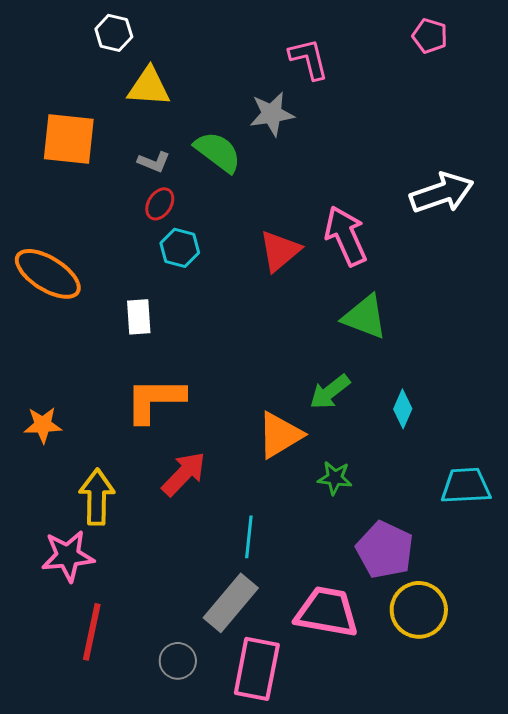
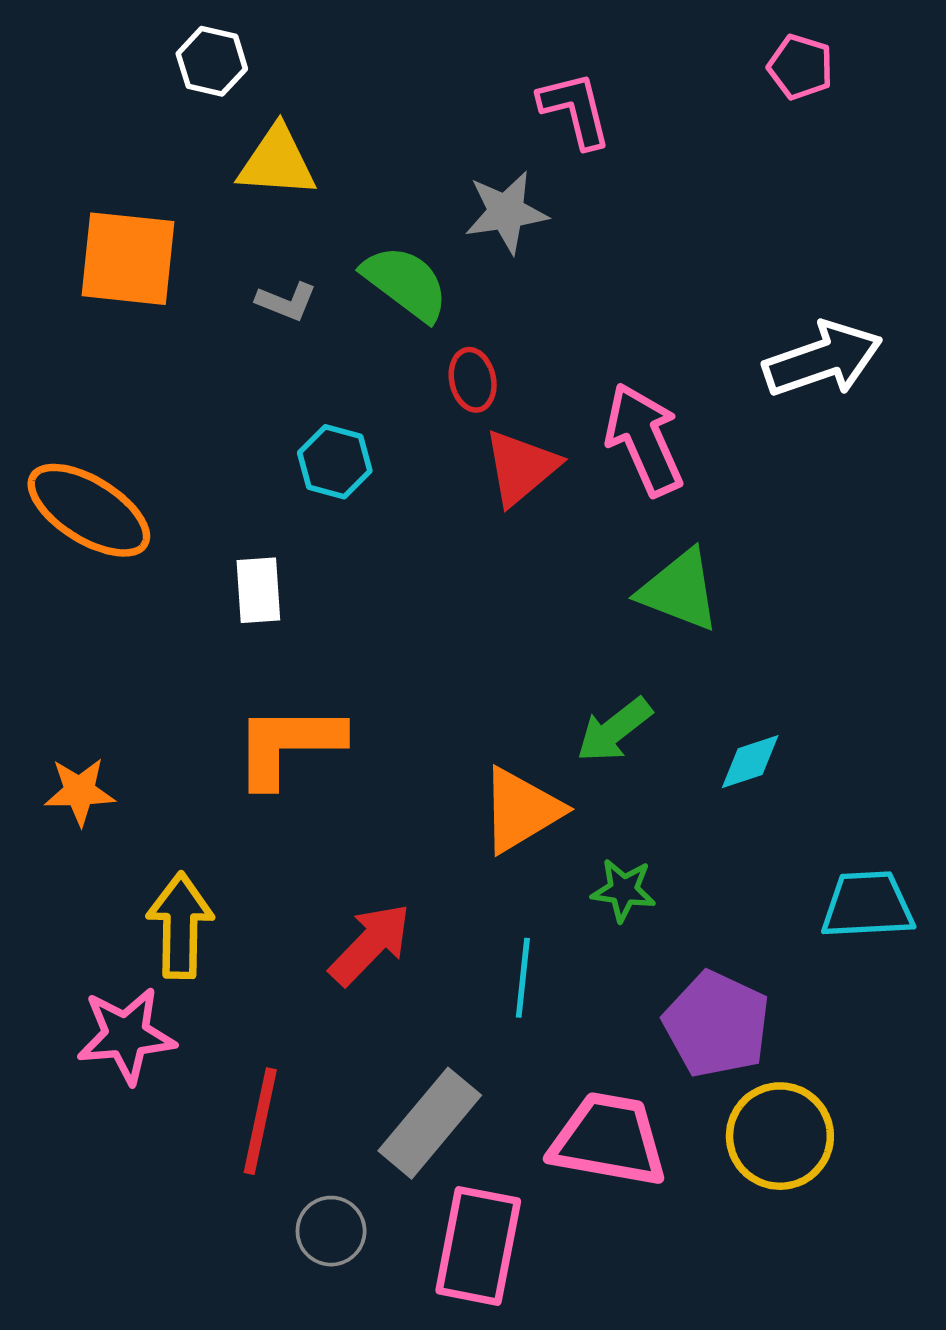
red ellipse: (160, 204) -> (473, 380), moved, turned -44
cyan diamond: (403, 409) -> (750, 762), turned 48
red arrow: (184, 474) -> (370, 944), moved
cyan line: (249, 537) -> (523, 978), moved
red line: (92, 632) -> (260, 1121), moved

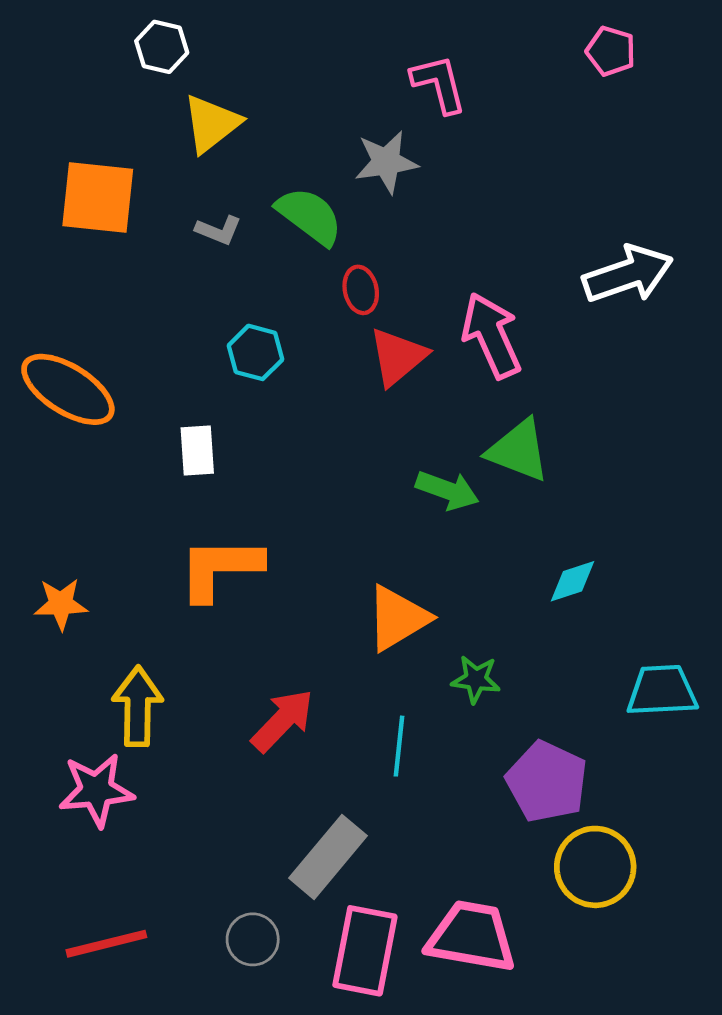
yellow triangle: (277, 162) -> (211, 124), turned -42
green arrow: (614, 730) -> (447, 490), moved, turned -122
red line: (260, 1121) -> (106, 944), moved, turned 64
pink trapezoid: (609, 1140) -> (472, 937), moved

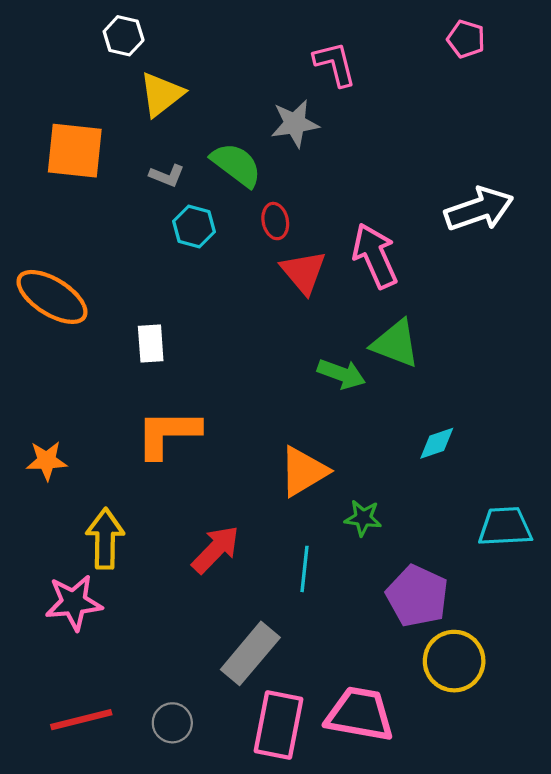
cyan hexagon: (256, 352) -> (194, 226), moved
red triangle: (398, 357) -> (303, 272), turned -30
gray circle: (253, 939) -> (172, 723), moved

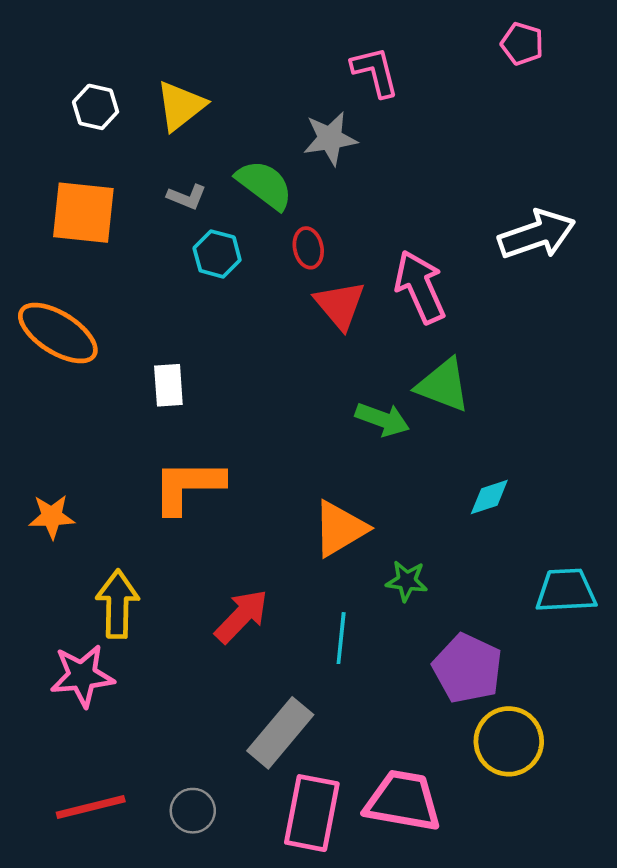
white hexagon: (124, 36) -> (96, 107), moved
orange square: (75, 151) -> (83, 213), moved

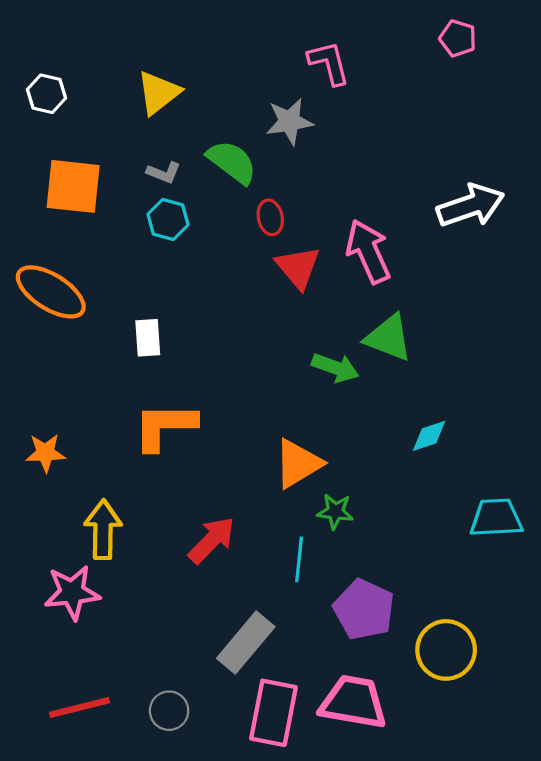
white hexagon: (96, 107) -> (47, 94), moved
cyan hexagon: (217, 254) -> (168, 219), moved
green star: (407, 581) -> (335, 511), moved
purple pentagon: (467, 668) -> (364, 609), moved

